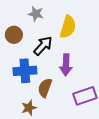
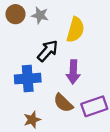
brown circle: (14, 35) -> (15, 14), moved
brown semicircle: (45, 88) -> (63, 103), moved, turned -66

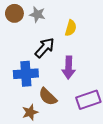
yellow semicircle: (75, 30) -> (71, 28), size x0.7
brown semicircle: (63, 103) -> (48, 97), moved

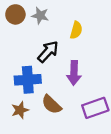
brown star: (30, 112) -> (20, 110), moved

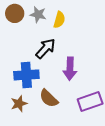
yellow semicircle: (76, 30) -> (59, 20), moved

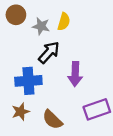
gray star: (38, 14) -> (41, 26), moved
brown semicircle: (49, 98) -> (52, 120), moved

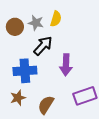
brown circle: (16, 15) -> (15, 27), moved
brown semicircle: (52, 120) -> (46, 105), turned 78

